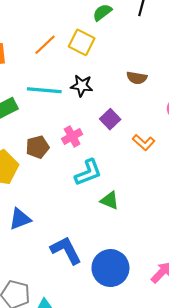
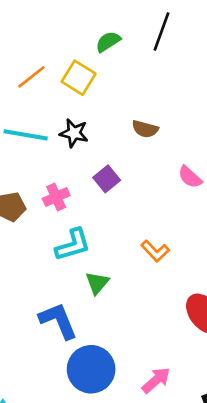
orange L-shape: (144, 142) -> (155, 251), moved
green triangle: (110, 201) -> (97, 283), turned 42
blue L-shape: (66, 250) -> (58, 321), moved

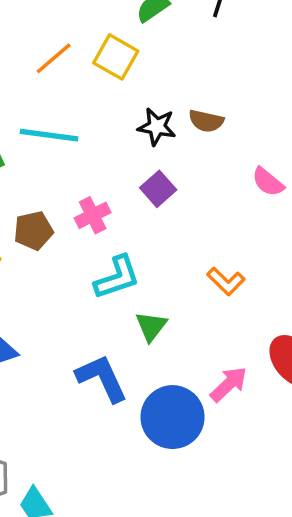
black star: (74, 133) -> (157, 127), moved
blue circle: (91, 369) -> (173, 417), moved
pink arrow: (156, 380) -> (229, 384), moved

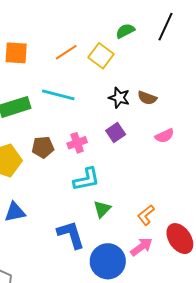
pink semicircle: (268, 182) -> (165, 136), moved, turned -72
orange L-shape: (226, 281) -> (146, 215), moved, turned 90

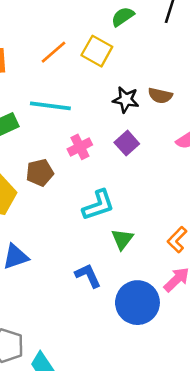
pink cross: (77, 143) -> (80, 147), moved
blue L-shape: (71, 235) -> (88, 276), size x0.7

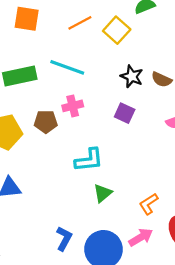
purple square: (127, 143) -> (125, 113), turned -36
pink cross: (80, 147) -> (73, 106), moved
blue L-shape: (88, 276) -> (64, 238), moved, turned 40

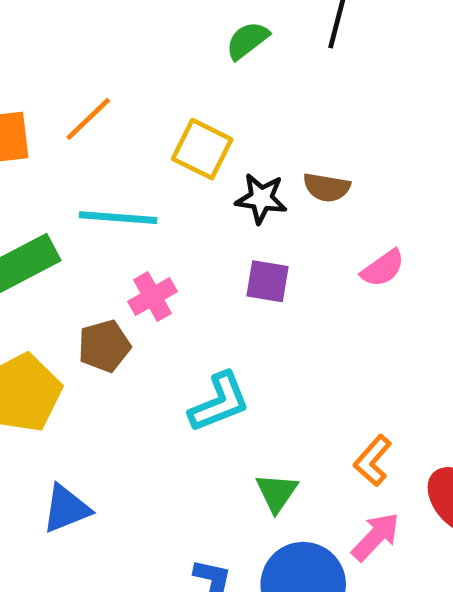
orange line: (80, 23) -> (88, 119), moved
yellow square: (117, 30) -> (202, 149), moved
green triangle: (103, 193) -> (277, 493), moved

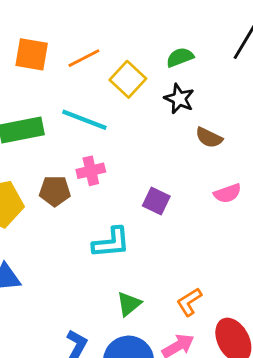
green semicircle: (247, 40) -> (180, 57), moved
yellow square: (202, 149) -> (128, 79), moved
black star: (261, 198) -> (179, 99), moved
purple square: (268, 281) -> (156, 201), moved

